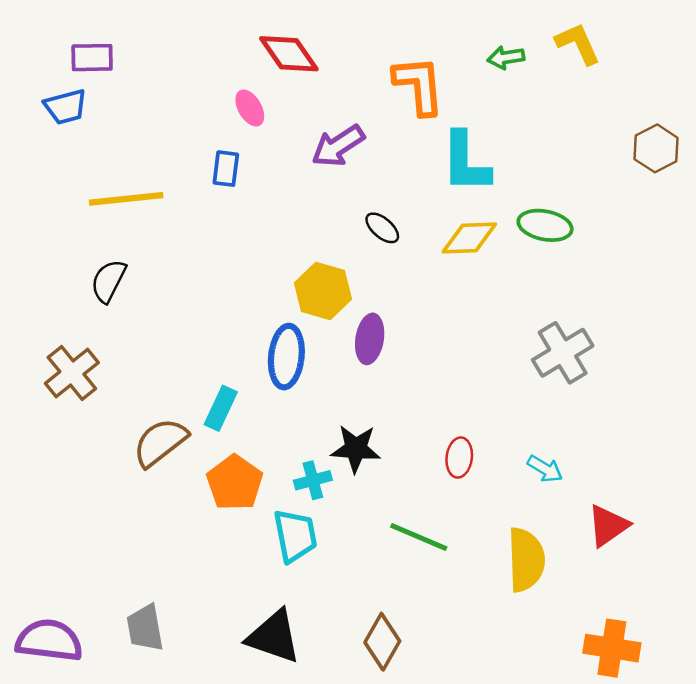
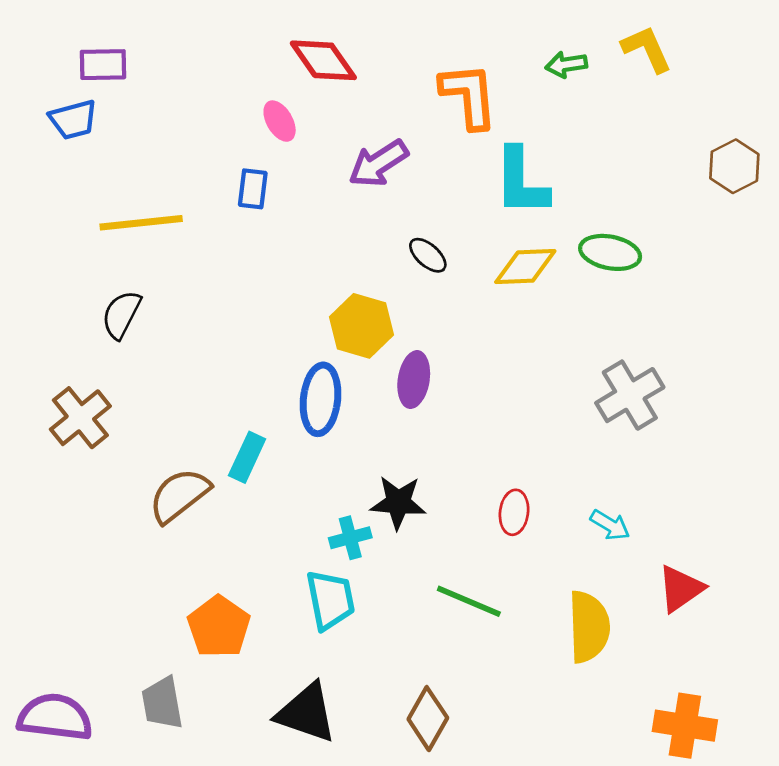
orange pentagon: (235, 483) -> (219, 627), moved

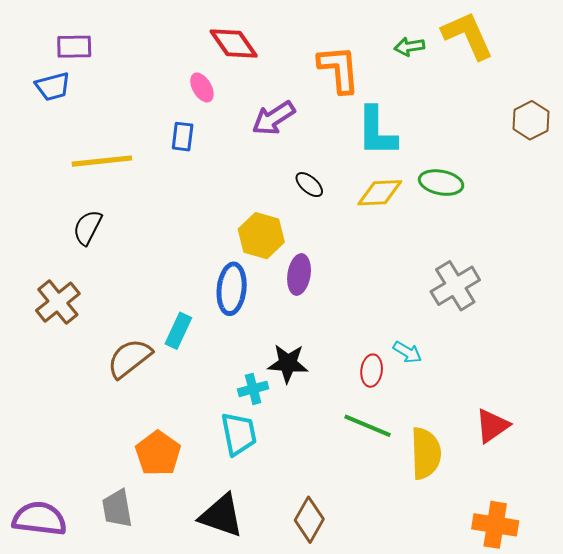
yellow L-shape: (647, 49) -> (468, 35), size x1.4
cyan arrow: (610, 525) -> (407, 352), moved
green line: (469, 601) -> (367, 426), moved

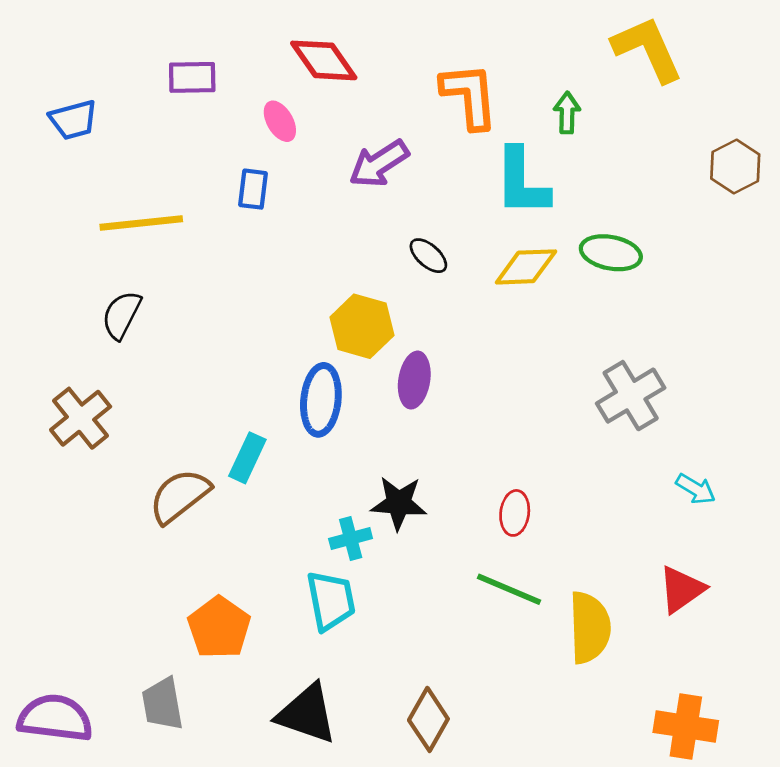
purple rectangle: (74, 47) -> (192, 77), moved
green arrow: (409, 47) -> (567, 113), moved, turned 100
cyan arrow: (407, 352) -> (696, 489), moved

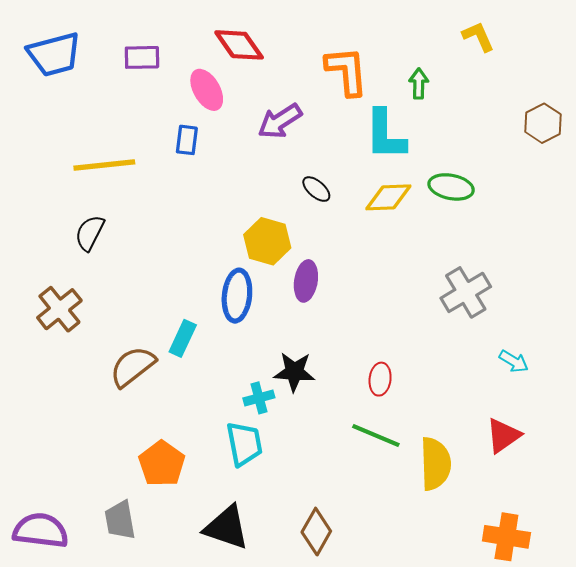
yellow L-shape: (648, 49) -> (478, 37), size x0.6
blue trapezoid: (73, 120) -> (54, 54), moved, size x1.5
pink ellipse: (280, 121) -> (207, 90), size x1.4

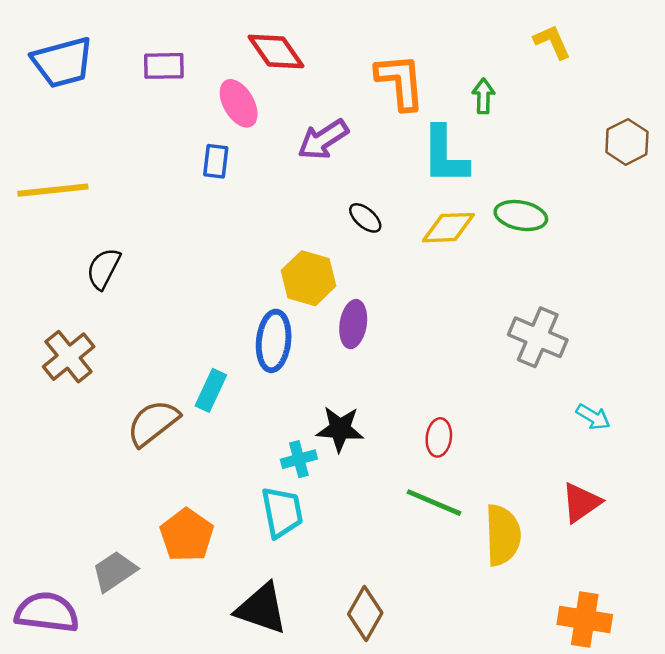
yellow line: (104, 165) -> (53, 190), moved
gray cross: (466, 292) -> (538, 337), turned -36
gray trapezoid: (120, 520) -> (114, 571), moved, turned 66

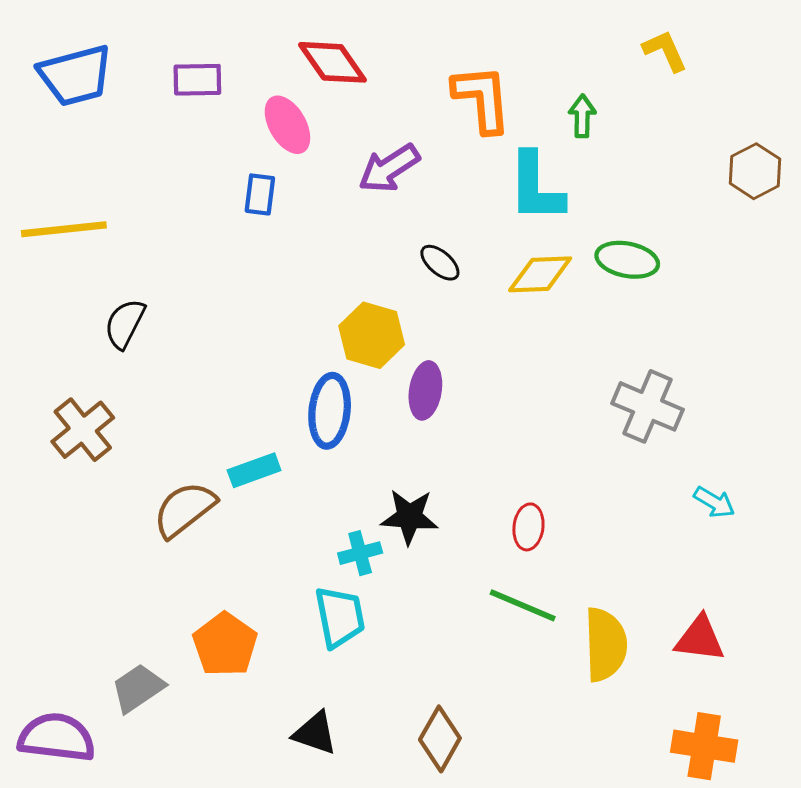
cyan rectangle: (211, 390) -> (254, 470), turned 45
red triangle: (581, 503) -> (700, 639), moved, turned 42
black triangle: (262, 609) -> (315, 733), size x0.7

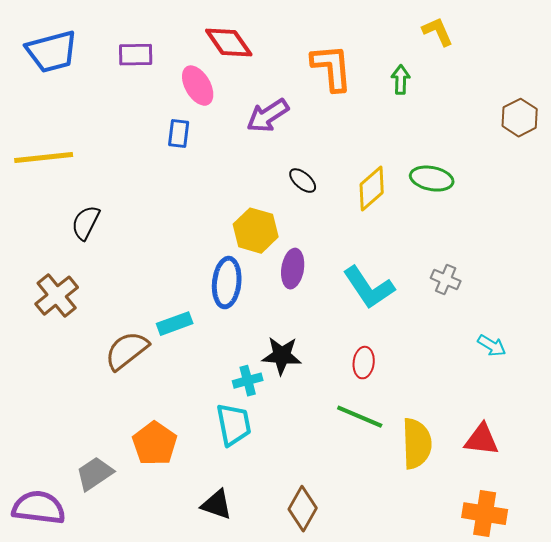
yellow L-shape: (665, 51) -> (438, 32), moved
cyan L-shape: (536, 187) -> (369, 288), moved, turned -34
yellow diamond: (540, 274) -> (372, 189), turned -39
gray cross: (648, 406) -> (446, 280), size x0.6

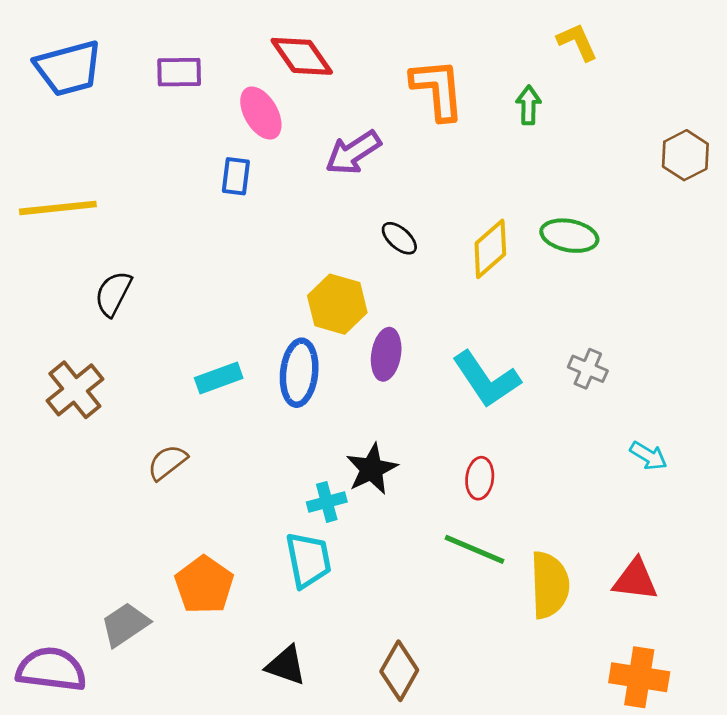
cyan rectangle: (175, 324) -> (219, 378), moved
brown semicircle: (127, 351) -> (167, 462), size x0.7
black star: (282, 356) -> (372, 469), turned -30

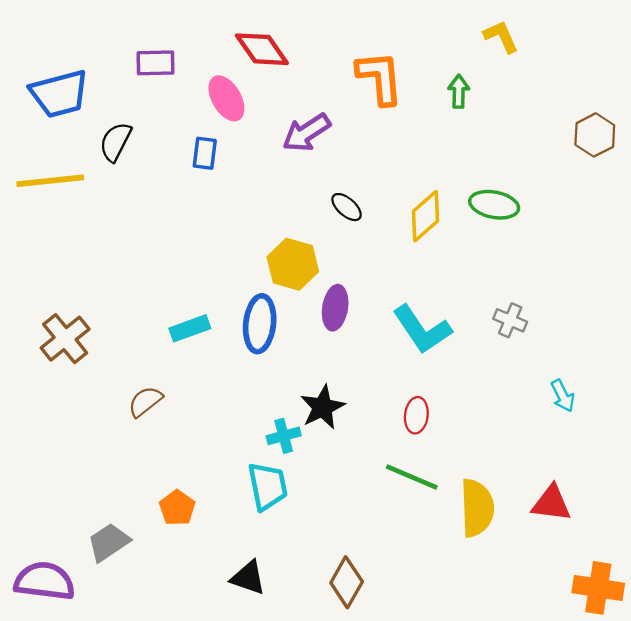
blue trapezoid: (68, 68) -> (59, 94), moved
black semicircle: (113, 294) -> (115, 142), moved
cyan arrow: (648, 456) -> (563, 396), turned 32
orange pentagon: (204, 585) -> (177, 508), size x0.7
orange cross: (639, 677) -> (598, 588), moved

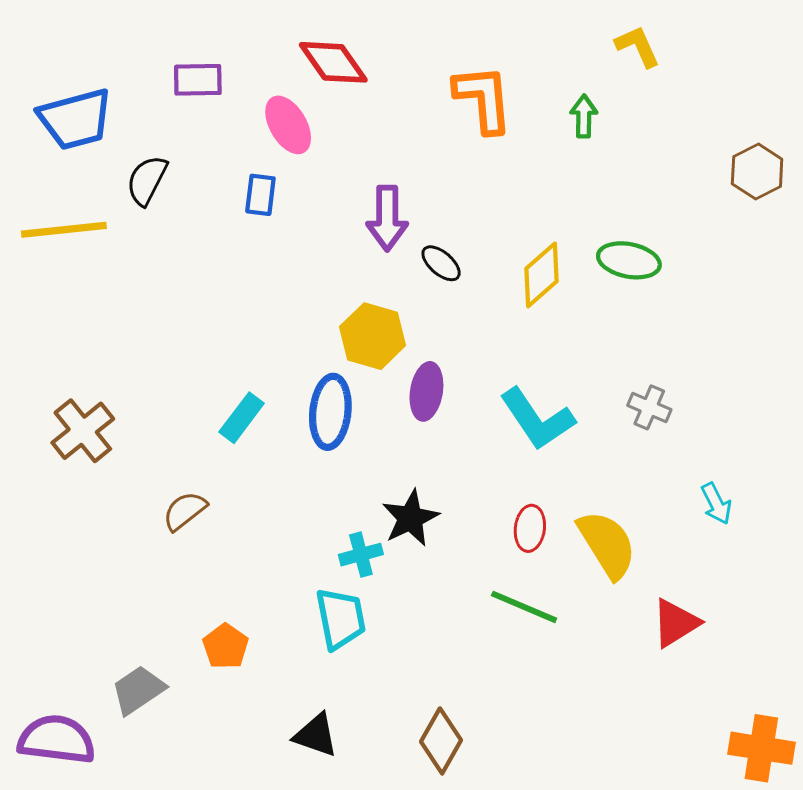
purple arrow: (307, 133) -> (387, 218), moved, turned -57
cyan rectangle: (190, 328) -> (242, 418), turned -33
red triangle: (551, 503) -> (676, 623), moved, turned -39
yellow semicircle: (477, 508) -> (607, 544), moved, turned -30

